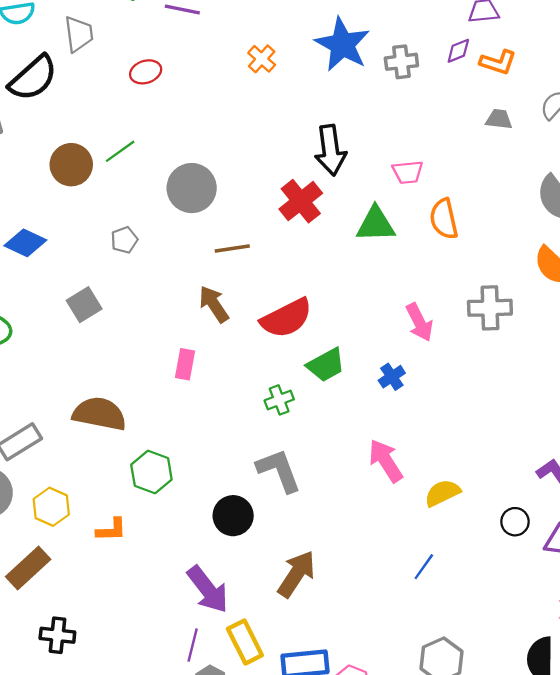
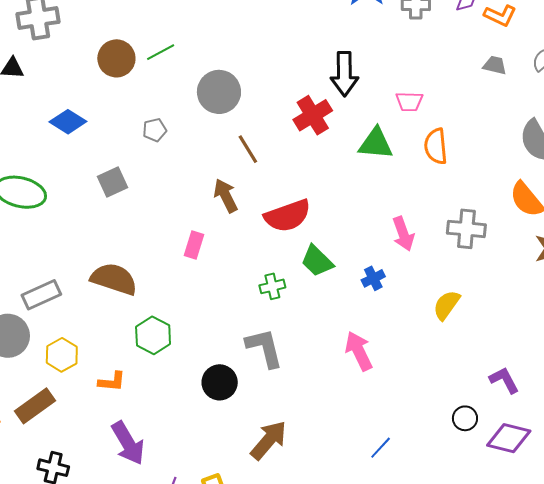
brown line: (232, 249) -> (248, 149), turned 60
green trapezoid: (326, 365) -> (317, 261), turned 66
yellow semicircle: (442, 493) -> (446, 305), moved, turned -36
purple arrow: (208, 589) -> (128, 443), moved

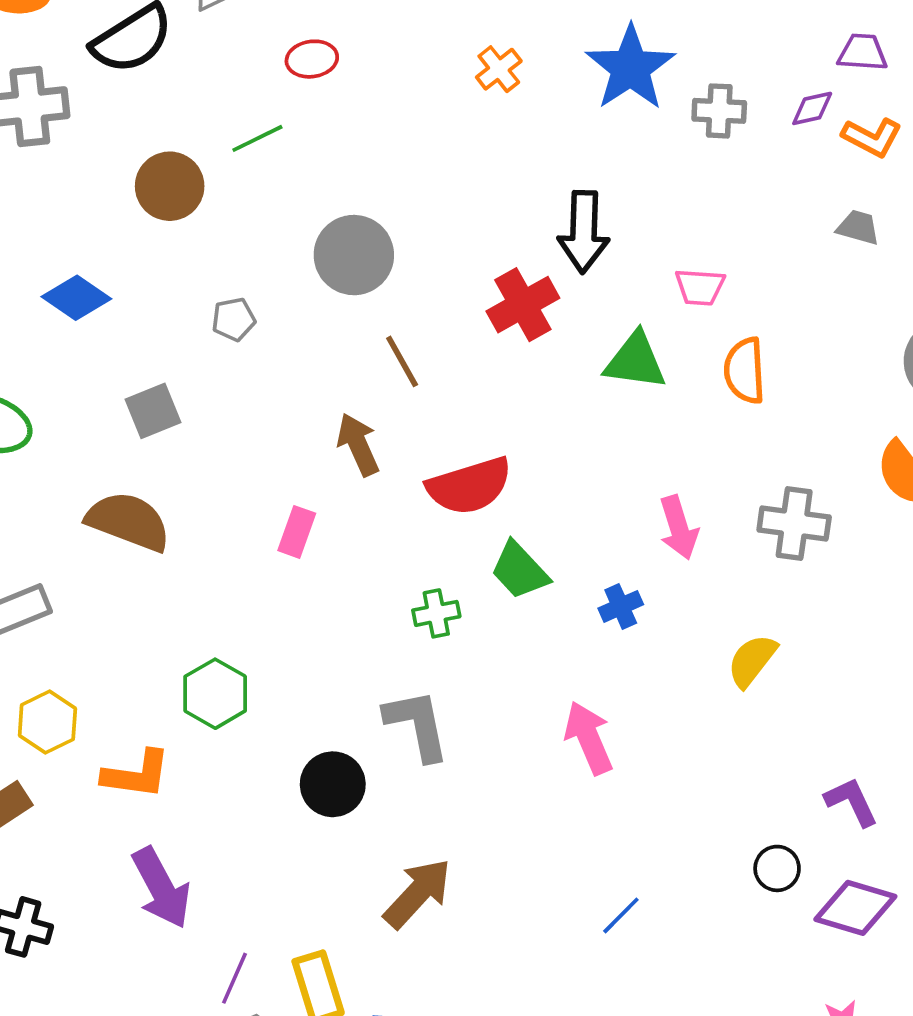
green line: (161, 52) -> (257, 138), moved
brown semicircle: (114, 279) -> (128, 521), moved
orange L-shape: (112, 382) -> (136, 774), size x1.4

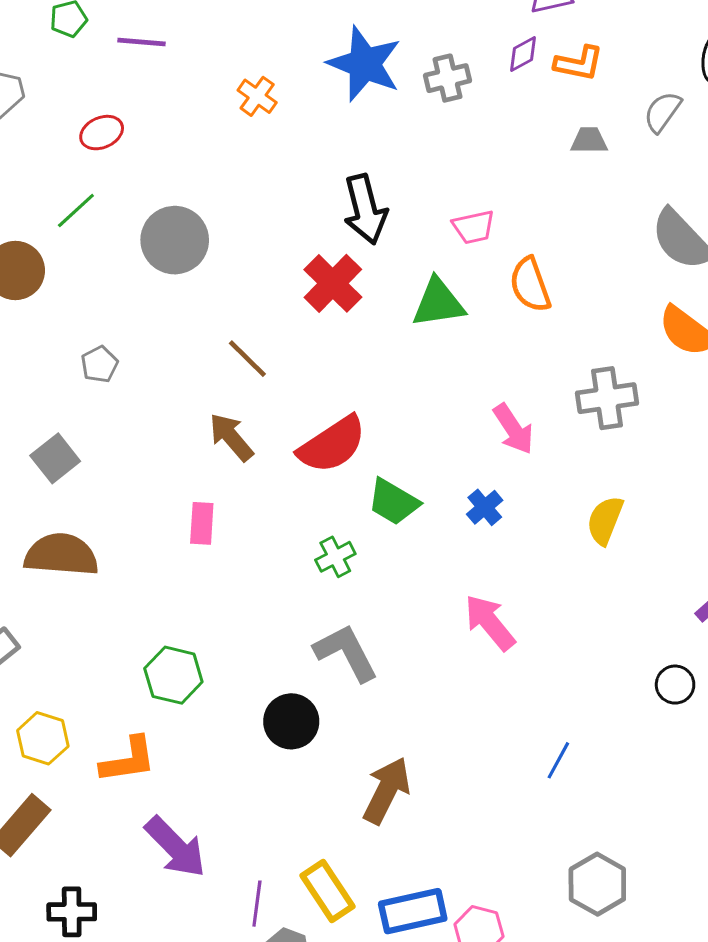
gray circle: (354, 255) -> (175, 240), moved

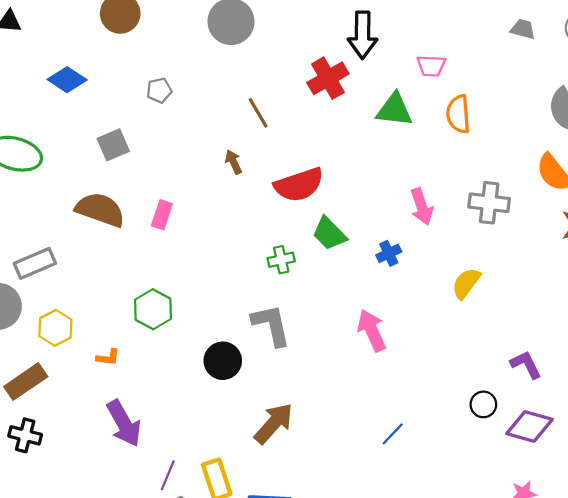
brown arrow: (231, 437) -> (233, 162), size x0.7
pink rectangle: (202, 523) -> (162, 215), moved
orange L-shape: (128, 760) -> (108, 357), size x0.6
black cross: (72, 912) -> (25, 435), moved

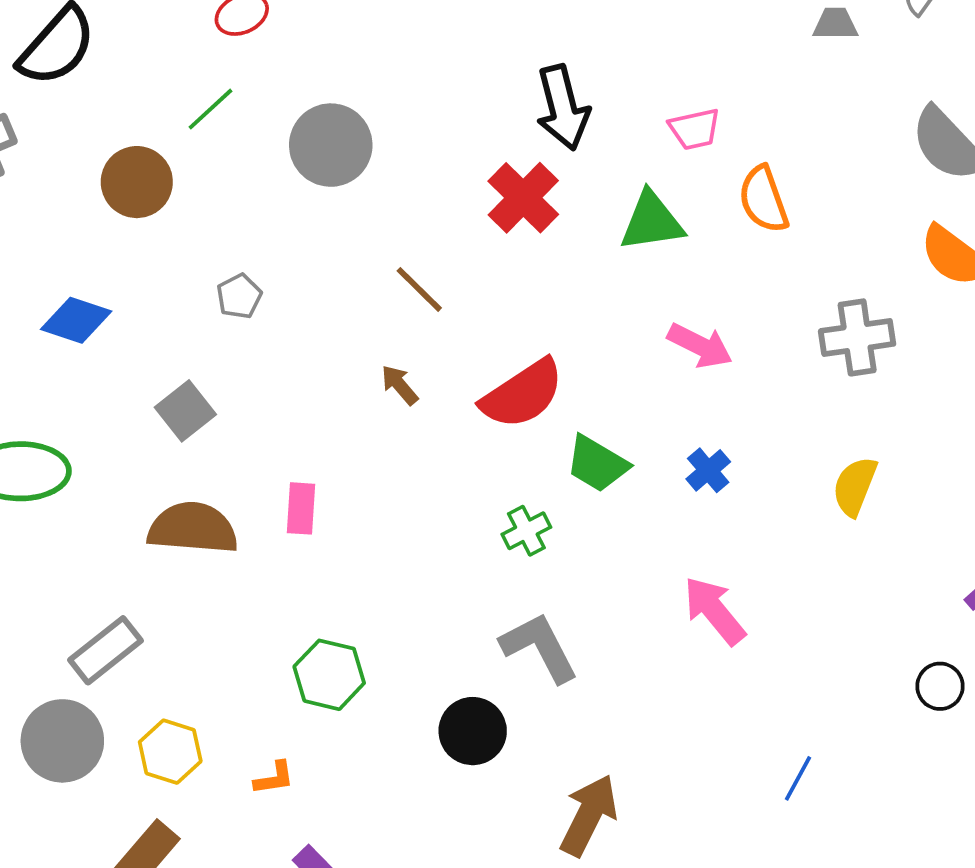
pink arrow: (422, 207) -> (700, 346), moved, turned -30

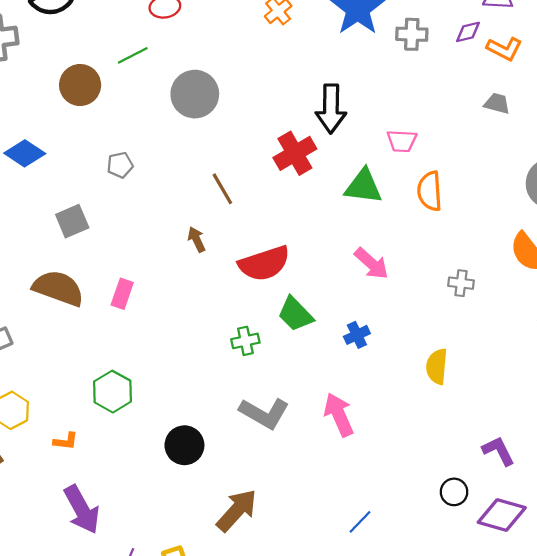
gray cross: (857, 337) -> (461, 283), size x0.6
yellow semicircle: (855, 486) -> (437, 366), turned -32
gray L-shape: (539, 647) -> (264, 413), moved, turned 132

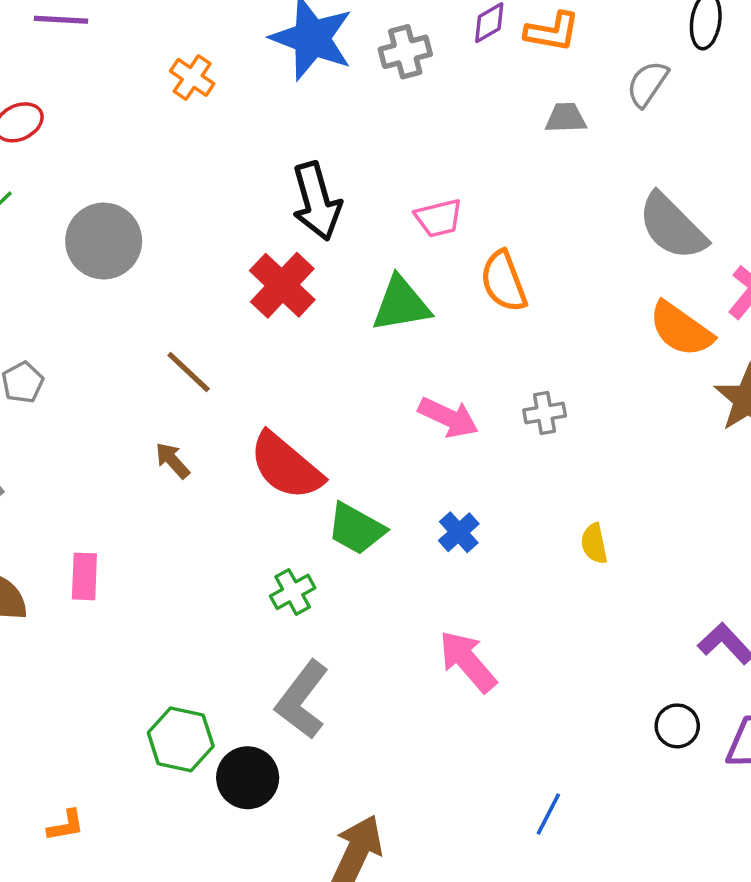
red semicircle: (264, 263) -> (286, 466), turned 75
gray cross: (461, 283) -> (545, 413), moved
yellow semicircle: (437, 366) -> (594, 544), size x0.7
green hexagon: (112, 392) -> (181, 739), moved
gray L-shape: (264, 413) -> (302, 700), moved, turned 114

